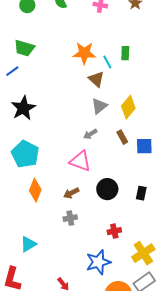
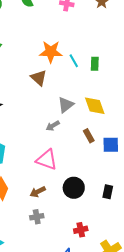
green rectangle: (125, 53) -> (95, 64), moved
brown triangle: (96, 79) -> (39, 78), moved
yellow diamond: (128, 107) -> (95, 106), turned -60
gray arrow: (90, 134) -> (53, 126), moved

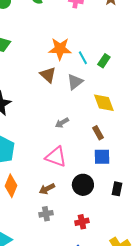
green rectangle: (95, 64) -> (104, 61), turned 32
gray triangle: (66, 105) -> (75, 82), moved
blue square: (111, 145) -> (102, 157), moved
red cross: (81, 230) -> (82, 222), moved

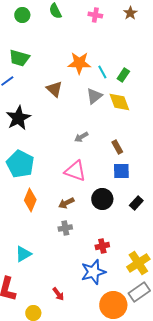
brown triangle: (48, 75) -> (54, 89), moved
yellow diamond: (104, 103) -> (119, 102), moved
black rectangle: (117, 189) -> (136, 203), turned 32
red cross: (82, 222) -> (102, 246), moved

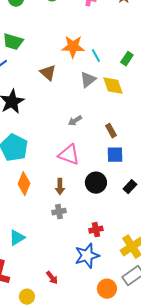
green rectangle: (123, 75) -> (127, 59), moved
brown arrow: (66, 203) -> (60, 187), turned -63
orange circle: (113, 305) -> (107, 289), size x0.7

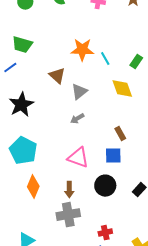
gray triangle: (88, 80) -> (79, 92), moved
gray arrow: (75, 121) -> (77, 119), moved
blue square: (115, 155) -> (113, 156), moved
gray cross: (59, 212) -> (68, 215), size x1.6

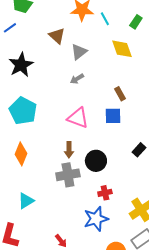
black circle: (105, 186) -> (96, 161), moved
orange diamond: (33, 187) -> (21, 154), moved

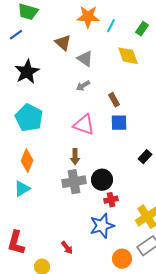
cyan line: (105, 19) -> (111, 26), turned 56
gray triangle: (79, 52) -> (85, 59), turned -48
brown rectangle: (120, 94) -> (114, 100), moved
black circle: (96, 161) -> (102, 180), moved
cyan triangle: (26, 201) -> (22, 189), moved

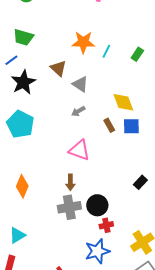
yellow diamond: (128, 56) -> (123, 102), moved
black star: (27, 72) -> (23, 82), moved
cyan pentagon: (29, 118) -> (20, 124), moved
blue square: (119, 123) -> (131, 126), moved
cyan triangle: (22, 189) -> (17, 235), moved

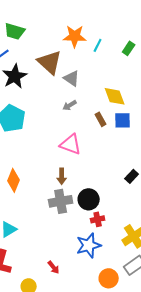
brown triangle: (58, 68) -> (50, 62), size x1.5

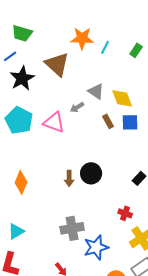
gray triangle: (72, 78) -> (96, 91), moved
pink triangle: (71, 144) -> (54, 122), moved
black circle: (89, 199) -> (91, 173), moved
gray cross: (61, 201) -> (72, 228), moved
red cross: (98, 219) -> (125, 213), moved, turned 32

